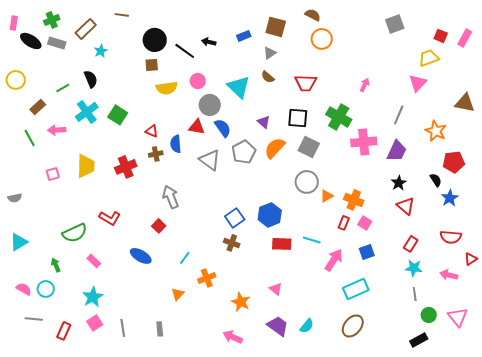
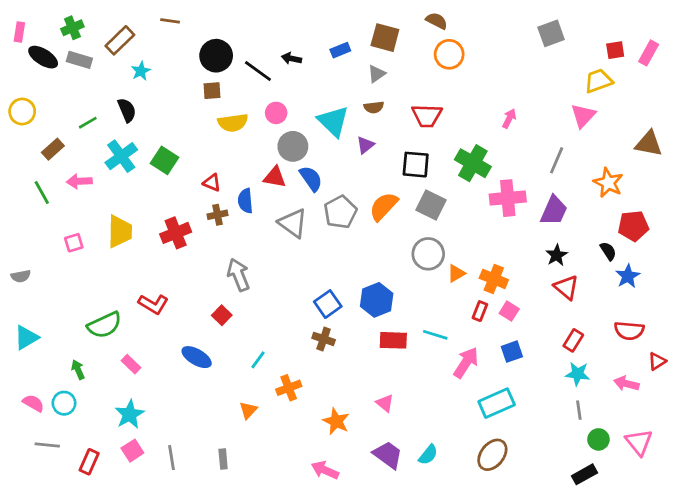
red square: (441, 36) -> (615, 50), turned -32
brown semicircle: (268, 77) -> (374, 107), turned -48
purple triangle: (264, 122) -> (365, 145), moved, turned 40

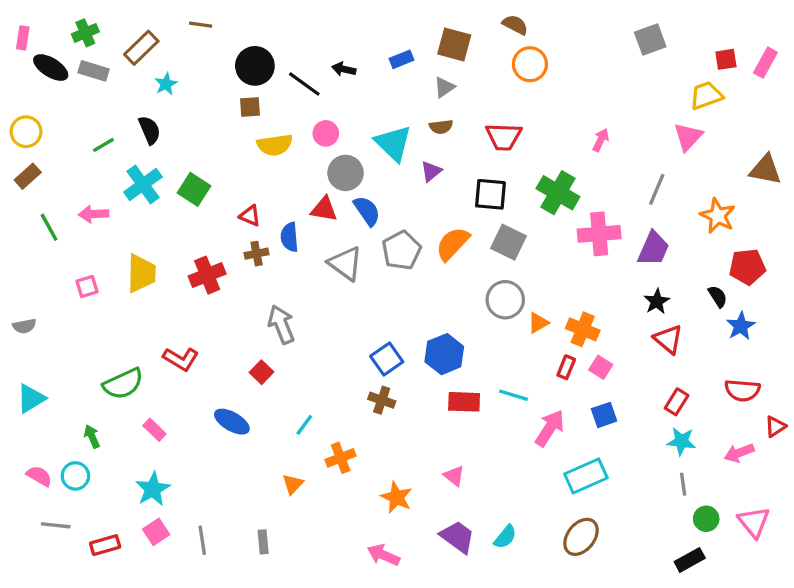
brown rectangle: (53, 149) -> (28, 176), moved
pink arrow: (626, 384) -> (739, 453), turned -35
red rectangle: (89, 462) -> (105, 545), turned 50

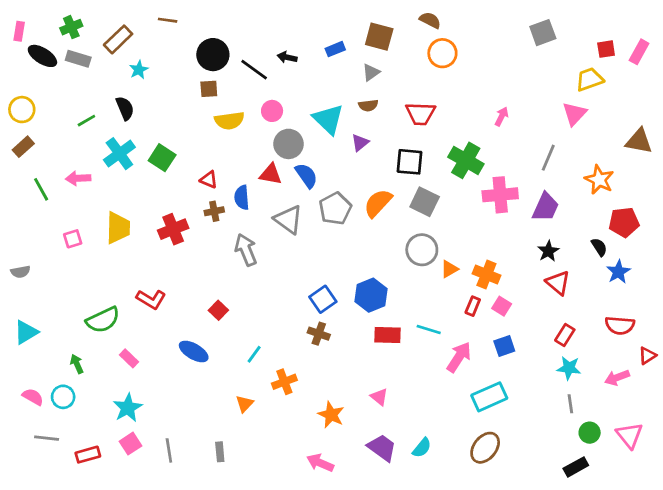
gray arrow: (281, 324) -> (246, 250), moved

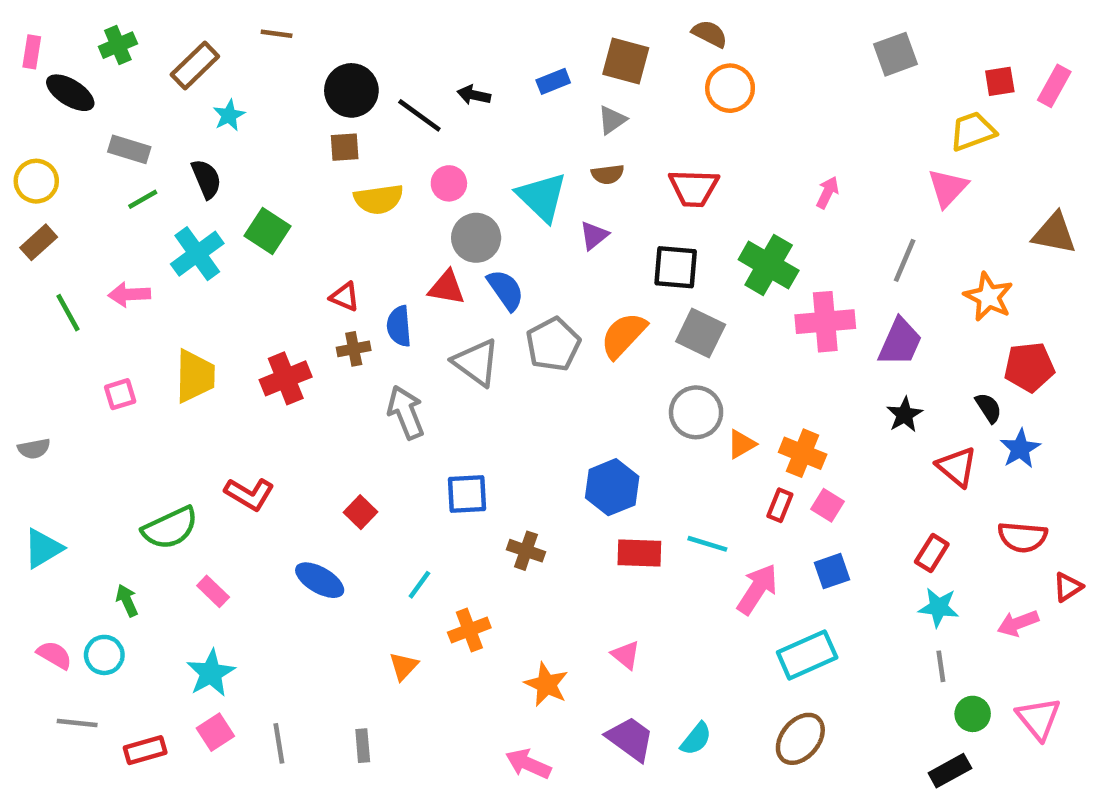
gray rectangle: (78, 59) -> (129, 149), moved
green square: (162, 158) -> (268, 231), moved
red triangle: (558, 283) -> (957, 467), moved
blue square: (323, 299) -> (467, 494), moved, turned 32

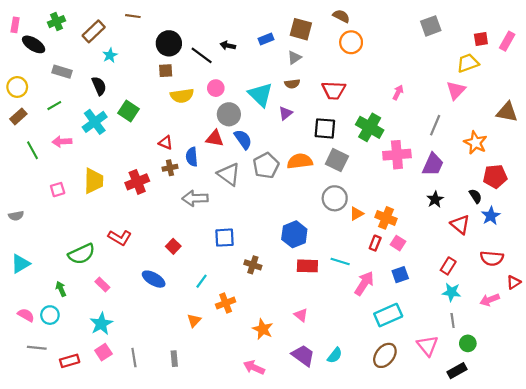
green line: (143, 199) -> (54, 106), moved
orange semicircle: (623, 335) -> (300, 161), turned 40
gray arrow: (406, 412) -> (195, 198), turned -70
pink triangle: (1038, 718) -> (427, 346), moved

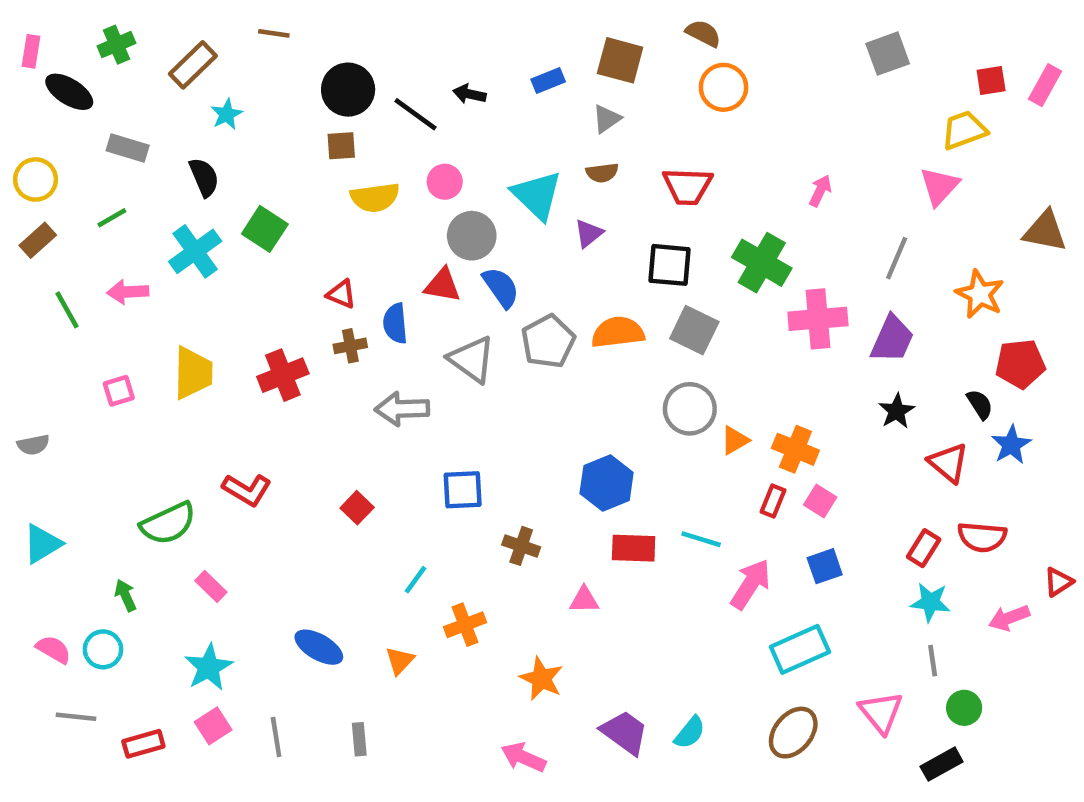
red semicircle: (492, 258) -> (982, 537), moved
blue ellipse: (154, 279) -> (319, 647), moved
pink triangle: (301, 315) -> (584, 600), moved, turned -40

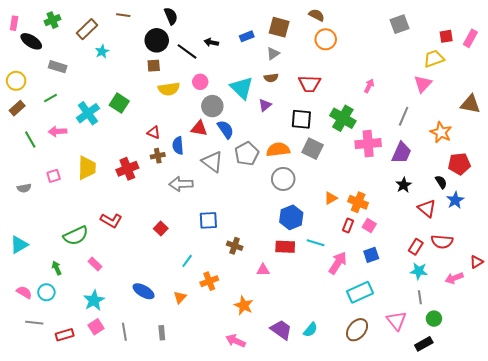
black semicircle: (204, 177) -> (171, 16), moved
gray circle: (690, 409) -> (283, 179), moved
gray semicircle: (33, 445) -> (24, 188), moved
blue hexagon: (607, 483) -> (291, 217), moved

